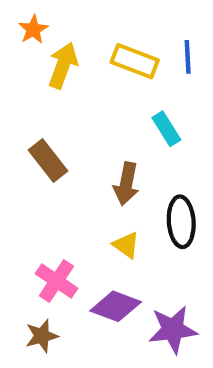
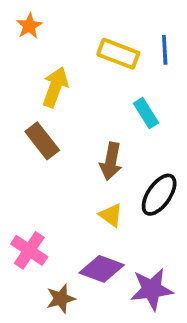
yellow arrow: (63, 65) -> (55, 87), moved
black ellipse: (181, 222) -> (159, 195), turned 39
pink cross: (57, 281) -> (29, 250), moved
brown star: (42, 336) -> (61, 299), moved

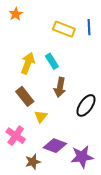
yellow arrow: (55, 87) -> (28, 63), moved
cyan rectangle: (146, 113) -> (52, 61), moved
brown rectangle: (42, 141) -> (25, 96), moved
yellow triangle: (111, 215) -> (41, 117), moved, turned 32

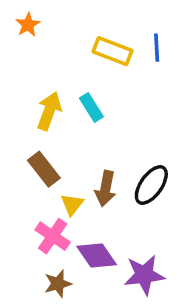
brown arrow: (60, 87) -> (105, 189), moved
pink cross: (16, 136) -> (53, 236), moved
purple diamond: (55, 146) -> (97, 255), turned 35

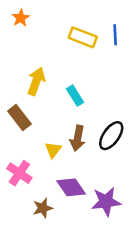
cyan rectangle: (91, 107) -> (75, 96), moved
brown rectangle: (44, 169) -> (19, 118), moved
pink cross: (53, 236) -> (19, 173), moved

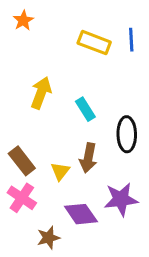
brown rectangle: (19, 118) -> (22, 161), moved
black ellipse: (111, 136) -> (127, 134), moved, turned -36
purple star: (106, 202) -> (121, 199), moved

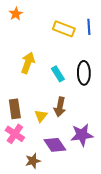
black ellipse: (127, 134) -> (84, 73), moved
brown rectangle: (22, 161) -> (15, 109), turned 30

